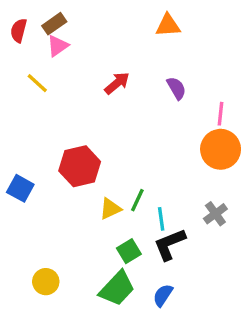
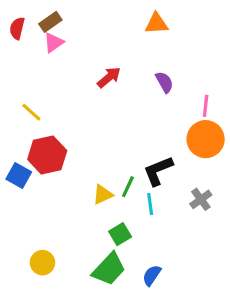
yellow line: (37, 83) -> (31, 112), moved
red hexagon: (80, 166) -> (47, 155), moved
black L-shape: (170, 244) -> (158, 171), moved

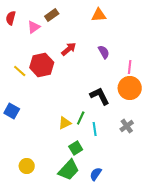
brown rectangle: (50, 22) -> (52, 15), moved
red hexagon: (47, 155) -> (42, 65), moved
black L-shape: (158, 171) -> (100, 96), moved, turned 85

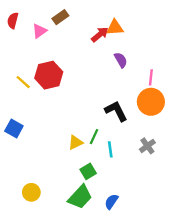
orange triangle: (99, 15) -> (115, 28), moved
red arrow: (69, 49) -> (100, 34), moved

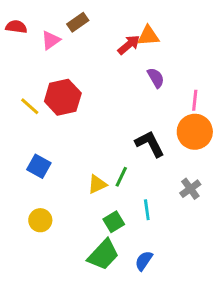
red semicircle: (13, 21) -> (16, 27), turned 84
blue square: (14, 128) -> (39, 166), moved
cyan line: (110, 149) -> (147, 210), moved
yellow circle: (31, 192) -> (40, 220), moved

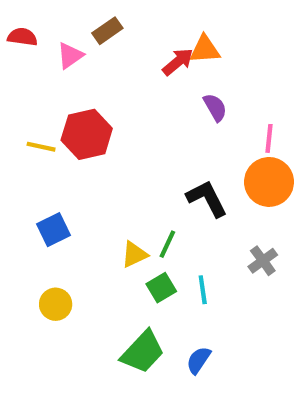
yellow line: (30, 106) -> (41, 147), turned -30
blue square: (39, 166) -> (54, 230), turned 35
green square: (114, 222) -> (161, 288), moved

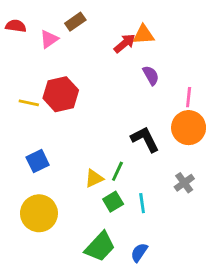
yellow circle: (56, 304) -> (39, 213), size x1.6

